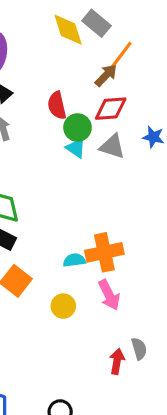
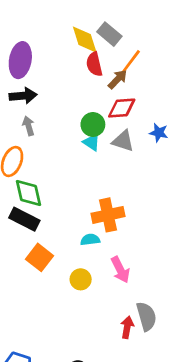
red semicircle: (57, 105) -> (94, 64), moved
orange cross: (104, 252) -> (108, 215), moved
gray semicircle: (139, 349) -> (146, 316), size x1.5

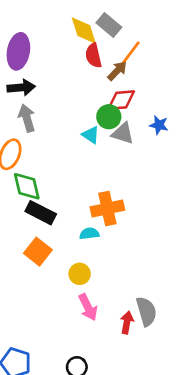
green circle: (93, 125) -> (109, 117), moved
gray arrow: (29, 126) -> (27, 118), size x1.4
black rectangle: (24, 219) -> (41, 213), moved
pink arrow: (120, 270) -> (88, 307), moved

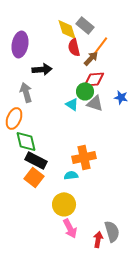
black arrow: (21, 88) -> (42, 69), moved
orange square: (38, 252) -> (34, 177), moved
yellow circle: (80, 274) -> (64, 204), size x1.5

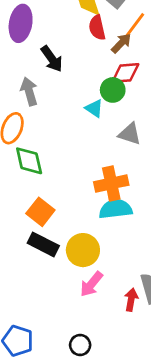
black arrow: (42, 69) -> (52, 59), turned 60
gray triangle: (95, 103) -> (130, 134), moved
black rectangle: (36, 160) -> (43, 244), moved
cyan semicircle: (71, 175) -> (116, 209), moved, size x1.6
pink arrow: (70, 228) -> (91, 284), turned 66

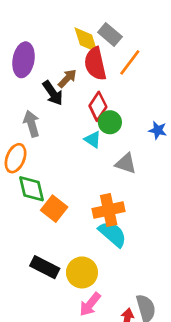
red semicircle: (97, 28) -> (95, 64), size x1.4
brown arrow: (121, 43) -> (67, 78), moved
red diamond: (125, 73) -> (98, 106), moved, turned -52
cyan semicircle: (116, 209) -> (113, 234), turned 48
orange square: (40, 212) -> (54, 209), moved

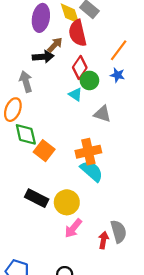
purple ellipse: (24, 60) -> (41, 18), moved
orange line: (130, 62) -> (119, 50), moved
black arrow: (53, 93) -> (43, 57), turned -60
blue star: (158, 130) -> (117, 75), moved

